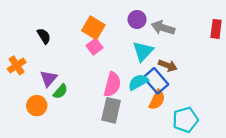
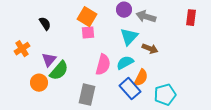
pink square: (95, 47) -> (88, 33), turned 32
blue rectangle: (156, 81) -> (130, 89), moved
green semicircle: (60, 91) -> (59, 71), size x1.5
gray rectangle: (111, 110) -> (87, 95), moved

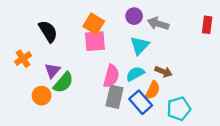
black semicircle: (45, 24) -> (48, 31), size x1.5
pink square: (88, 33) -> (95, 41), size x1.5
brown arrow: (150, 49) -> (164, 72), moved
gray rectangle: (87, 95) -> (115, 97), moved

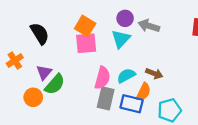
cyan triangle: (140, 46) -> (121, 39), moved
blue rectangle: (141, 102) -> (132, 104), turned -35

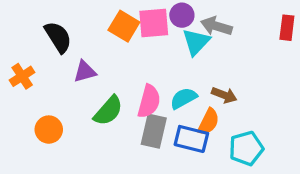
cyan triangle: (121, 39) -> (196, 42), moved
pink square: (86, 43) -> (154, 23), moved
purple triangle: (44, 72) -> (85, 72), moved, turned 35
green semicircle: (55, 84) -> (108, 111), moved

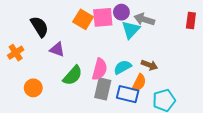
purple triangle: (85, 72) -> (57, 49), turned 35

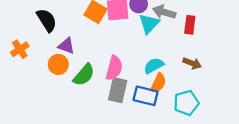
red rectangle: (191, 20) -> (190, 25), moved
brown arrow: (149, 65) -> (192, 63), moved
cyan semicircle: (122, 67) -> (154, 66), moved
orange circle: (33, 88) -> (58, 64), moved

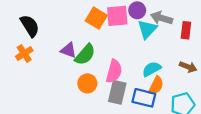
black semicircle: (47, 20) -> (30, 26), moved
orange circle: (58, 64) -> (87, 83), moved
green semicircle: (84, 75) -> (85, 55), moved

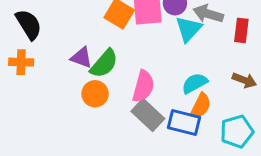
orange cross: (24, 53) -> (21, 62), turned 35
orange circle: (87, 83) -> (95, 94), moved
gray rectangle: (117, 92) -> (148, 115), turned -60

